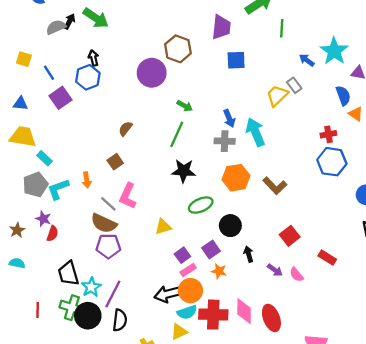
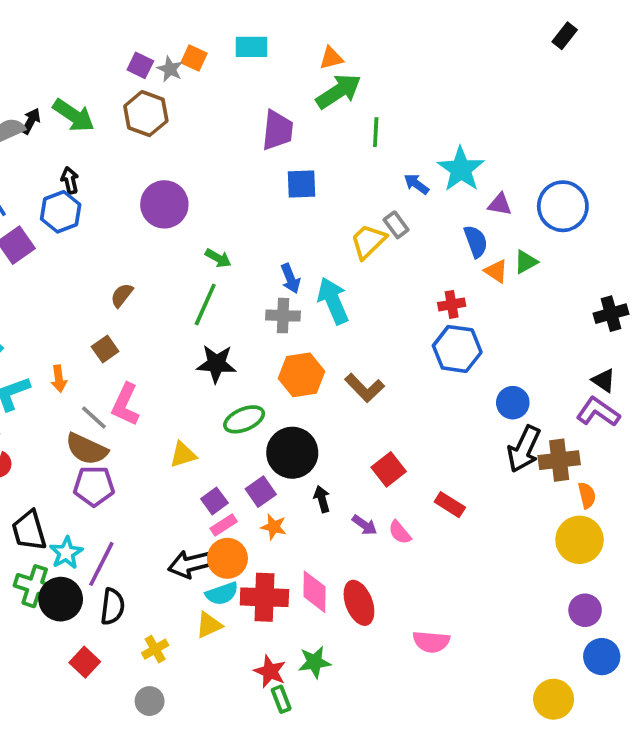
brown hexagon: (178, 49) -> (146, 114), moved
black circle: (230, 226) -> (292, 453), size x1.4

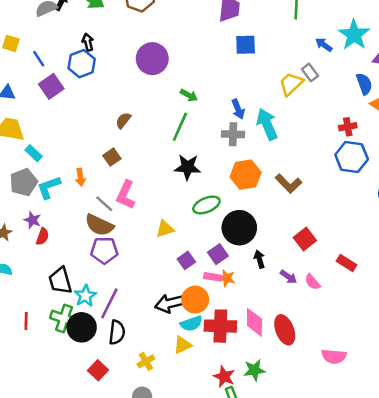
pink rectangle: (224, 525) -> (213, 277), moved, turned 42

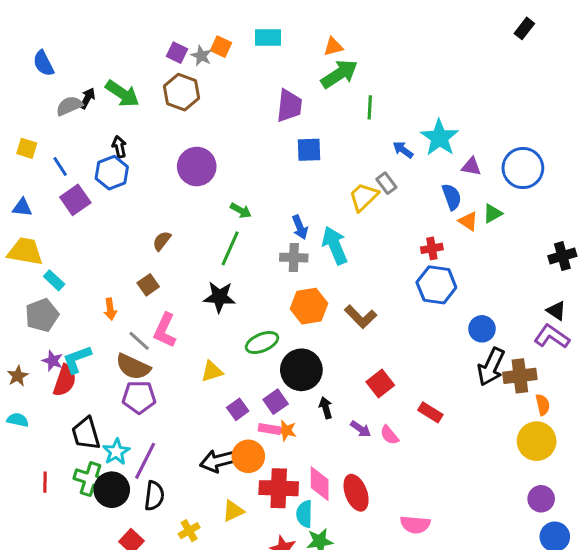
black star: (188, 167) -> (219, 297), moved
cyan L-shape: (49, 187) -> (77, 359), moved
red semicircle: (42, 236) -> (65, 380), size x1.5
cyan semicircle: (191, 324) -> (304, 514), moved, turned 110

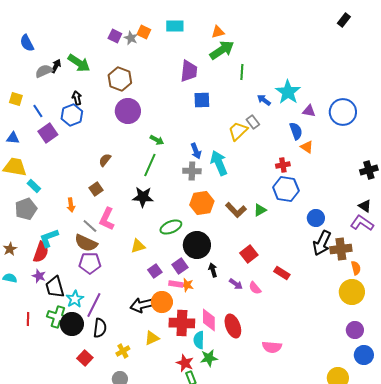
brown hexagon: (182, 92) -> (120, 79), moved
green triangle: (493, 214) -> (260, 210), moved
purple star: (53, 361) -> (39, 276), moved

